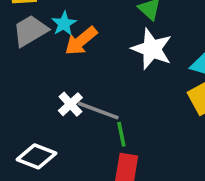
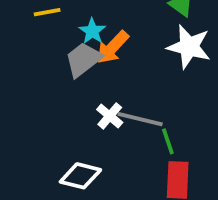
gray trapezoid: (30, 31) -> (83, 59), moved

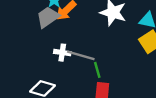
white cross: (110, 116) -> (62, 53), turned -35

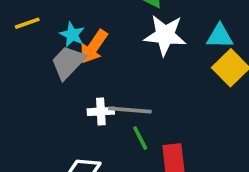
green line: (97, 70) -> (140, 138), moved

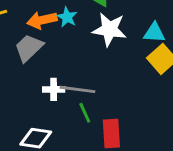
cyan star: (72, 35) -> (67, 17), moved
orange arrow: (94, 47) -> (42, 20), moved, turned 40

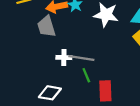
gray trapezoid: (29, 48) -> (46, 27), turned -65

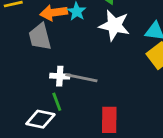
green line: (86, 75) -> (57, 102), moved

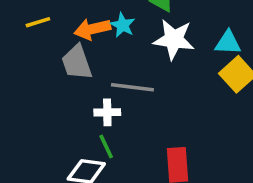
gray line: (81, 78) -> (132, 87), moved

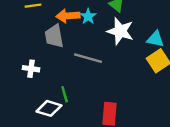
white cross: (107, 112) -> (31, 69), moved

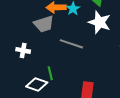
gray trapezoid: (54, 36) -> (44, 24), turned -100

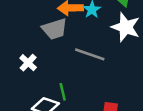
white cross: (23, 50) -> (28, 63), turned 32

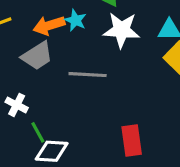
green line: (63, 92) -> (38, 132), moved

